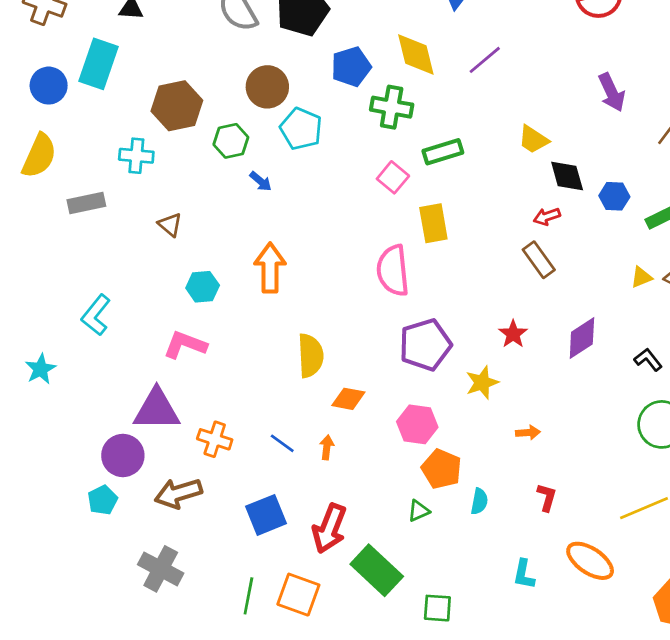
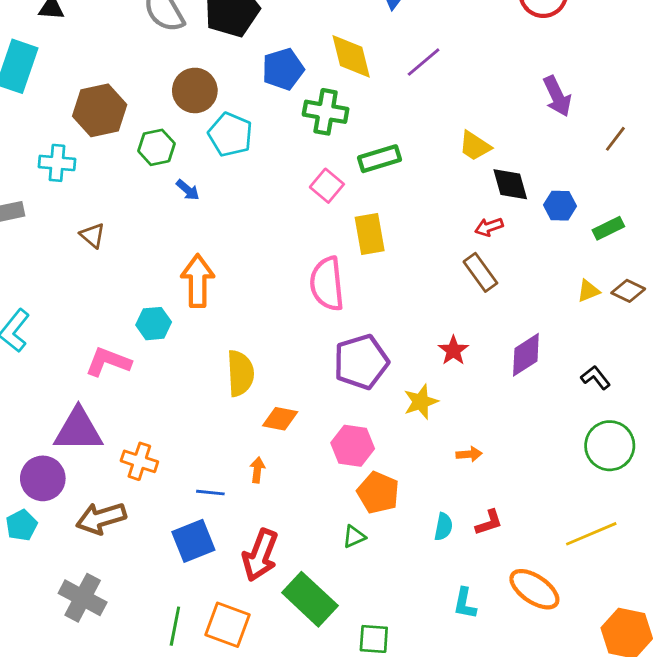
cyan hexagon: (203, 287) -> (154, 324), moved
blue line: (282, 443) -> (210, 493), moved, turned -30
red L-shape: (547, 497) -> (489, 522), turned 56
cyan semicircle: (479, 501) -> (443, 527), moved

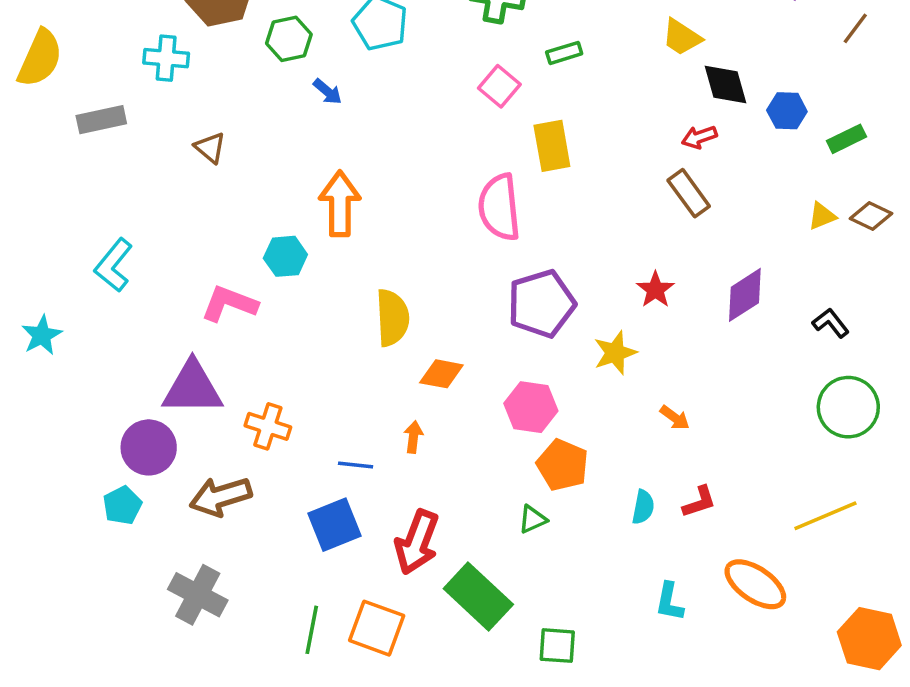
green rectangle: (380, 159) -> (564, 53), size x0.7
orange arrow: (469, 454) -> (675, 418), turned 40

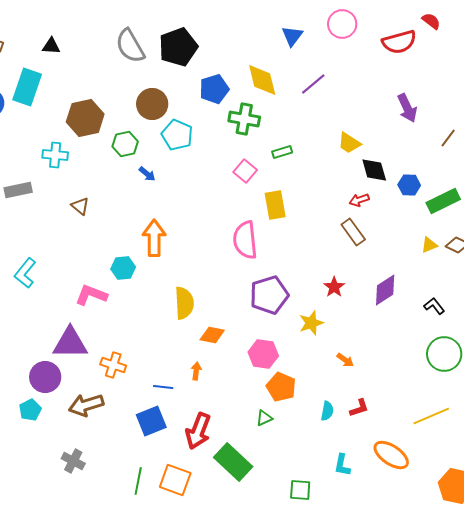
green rectangle: (847, 139) -> (443, 201), size x1.5
gray cross: (198, 595) -> (73, 461), size x0.7
green square: (557, 646) -> (300, 490), moved

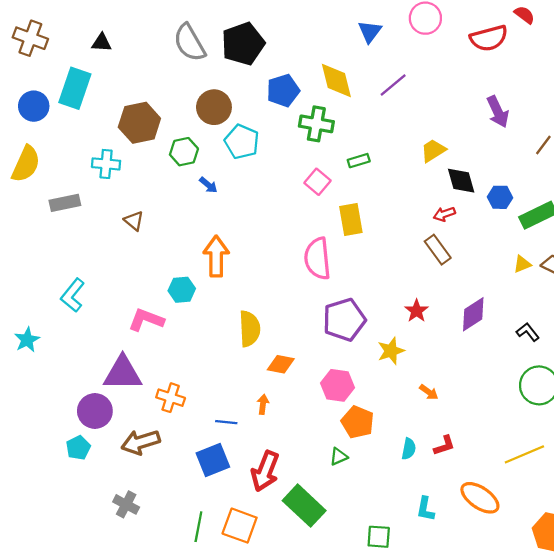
yellow trapezoid: (349, 143) -> (433, 151), turned 115

